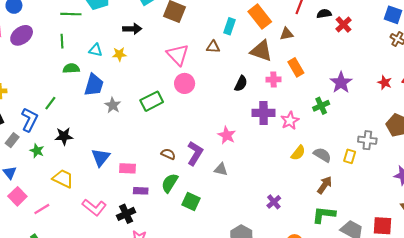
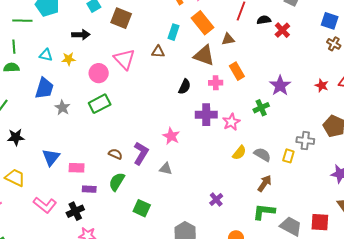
green semicircle: (71, 68) -> (11, 67), moved
pink circle: (185, 83) -> (99, 73), moved
green square: (191, 202) -> (142, 208), moved

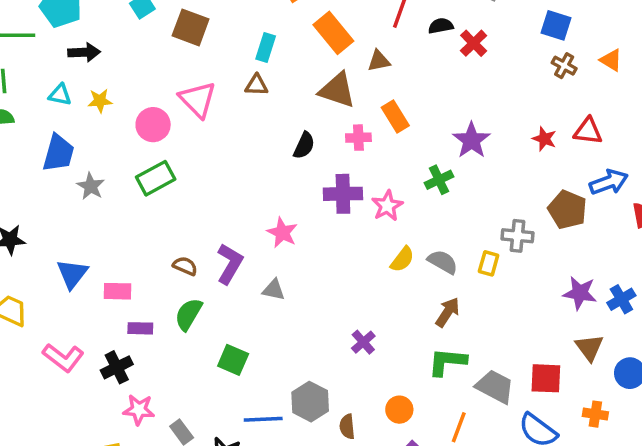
cyan rectangle: (174, 32) -> (266, 48), moved
black arrow: (81, 35) -> (84, 52), moved

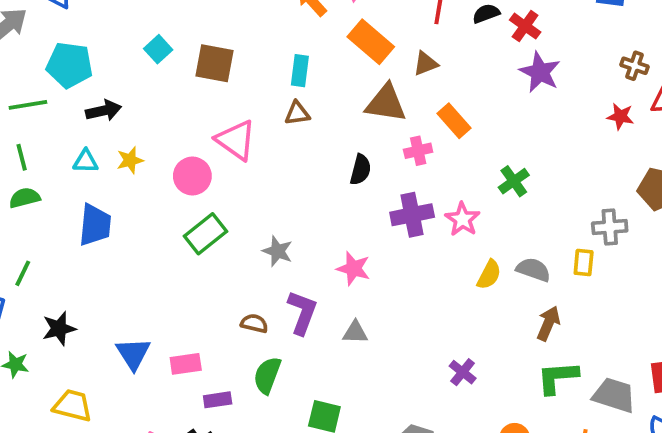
brown cross: (564, 66) -> (635, 66), moved
purple star: (471, 140) -> (540, 72), moved
gray star: (91, 186) -> (278, 251), moved

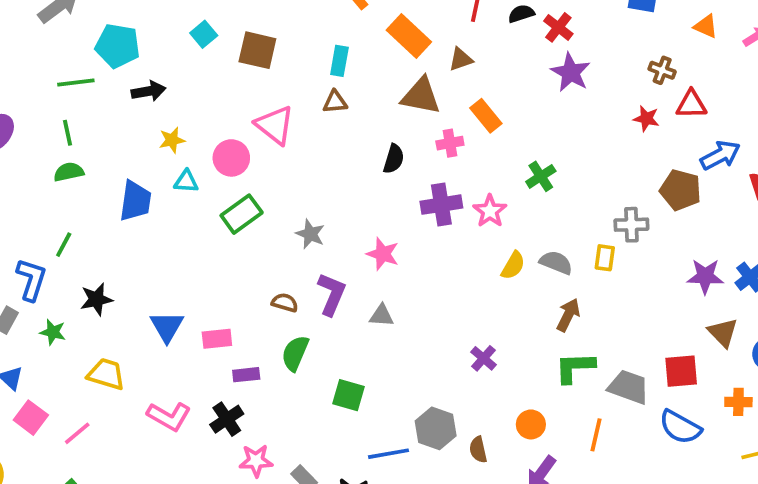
cyan triangle: (86, 161) -> (186, 181), moved

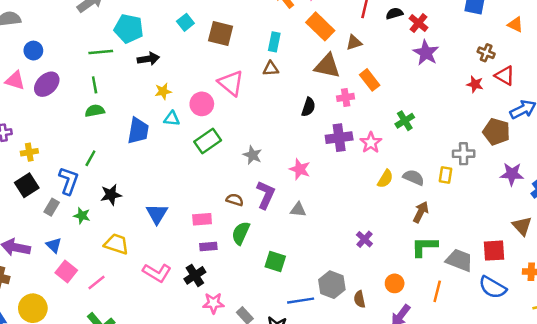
red triangle: (691, 104) -> (505, 76), turned 30
purple star: (705, 276) -> (512, 174), moved
pink rectangle: (217, 339) -> (202, 219), moved

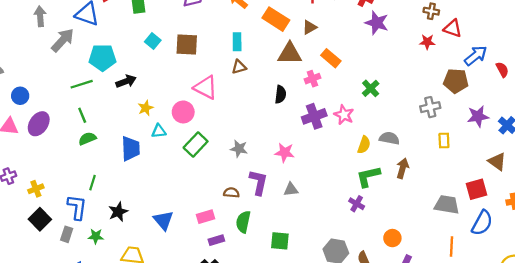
yellow rectangle: (446, 175) -> (444, 141), moved
green L-shape: (424, 247) -> (368, 176), moved
blue semicircle: (493, 287) -> (482, 223), turned -80
orange line: (437, 291) -> (452, 246), moved

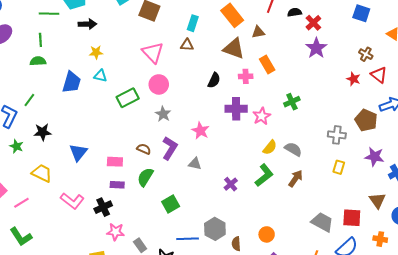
pink circle: (183, 112) -> (159, 84), moved
green L-shape: (368, 176) -> (264, 175), turned 135
purple cross: (357, 204) -> (231, 184), moved
green square: (280, 241) -> (171, 204), turned 36

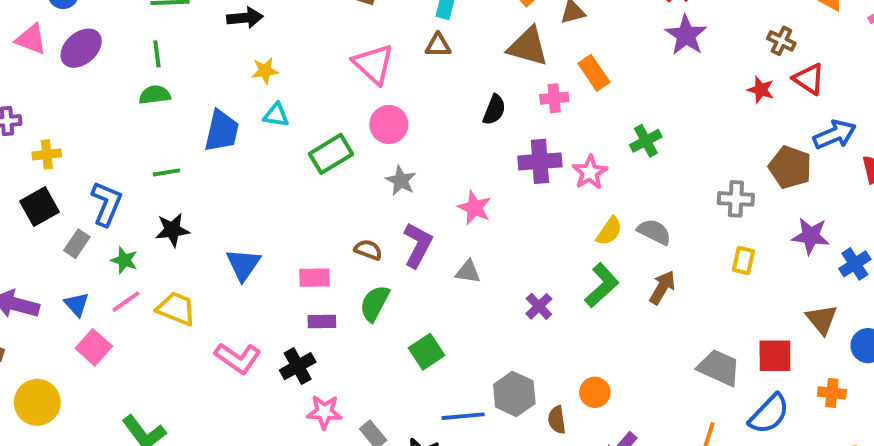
green line: (29, 100) -> (166, 172), moved, turned 48
pink line: (21, 203) -> (126, 302), moved
orange circle: (267, 234) -> (595, 392), moved

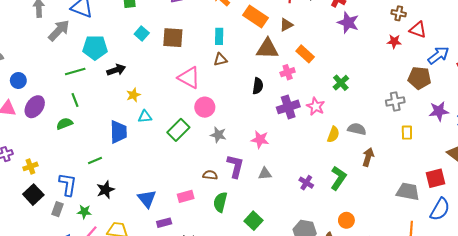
green semicircle: (155, 95) -> (65, 124), moved
green L-shape: (602, 285) -> (338, 178), moved
purple rectangle: (322, 321) -> (164, 223), moved

